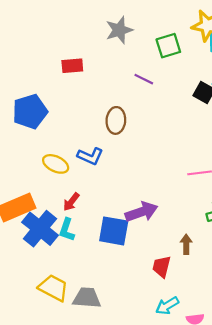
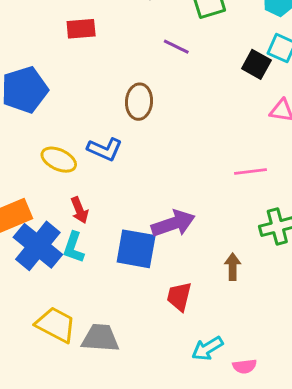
red arrow: (71, 202) -> (80, 210), turned -60
red trapezoid: (162, 267) -> (179, 296), moved

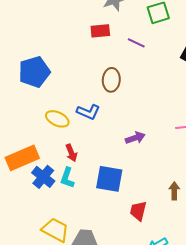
red rectangle: (81, 29) -> (100, 31), moved
purple arrow: (173, 224) -> (135, 138), moved, size x0.7
blue cross: (38, 246) -> (43, 177), size x0.7

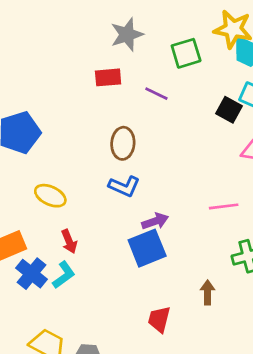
blue L-shape: (88, 112) -> (124, 186), moved
cyan L-shape: (67, 178) -> (64, 275), turned -145
blue square: (109, 179) -> (147, 248), moved, turned -32

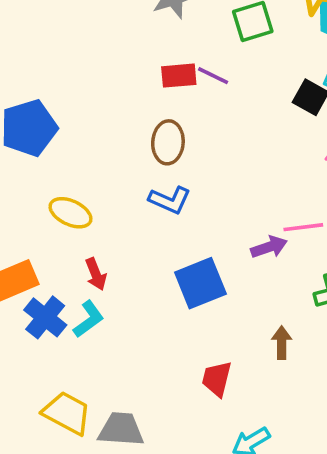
red rectangle: (108, 77) -> (179, 76), moved
purple arrow: (155, 221) -> (269, 247), moved

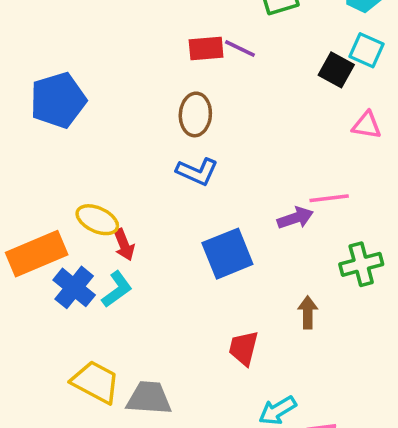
yellow ellipse: (71, 213) -> (97, 220), moved

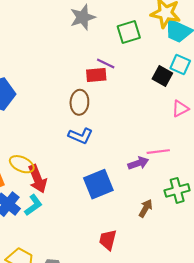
red rectangle: (206, 48) -> (96, 75), moved
pink triangle: (367, 125) -> (180, 109), turned -36
red arrow: (124, 245) -> (37, 179), size x1.5
brown arrow: (308, 312) -> (146, 208), moved, turned 30

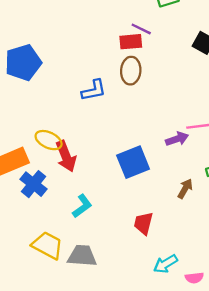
brown ellipse: (79, 102) -> (131, 71), moved
blue L-shape: (81, 136) -> (94, 90), moved, turned -35
cyan L-shape: (33, 205) -> (82, 206), moved

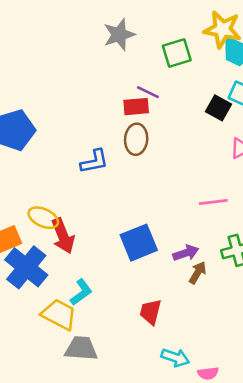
purple arrow: (177, 139) -> (186, 253), moved
blue cross: (34, 184) -> (26, 267), size x1.4
yellow trapezoid: (47, 245) -> (59, 314), moved
cyan arrow: (165, 264) -> (175, 358), turned -130

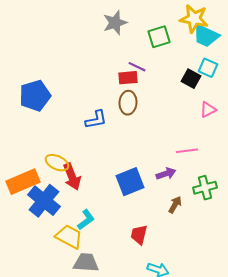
purple arrow: (186, 253) -> (166, 174), moved

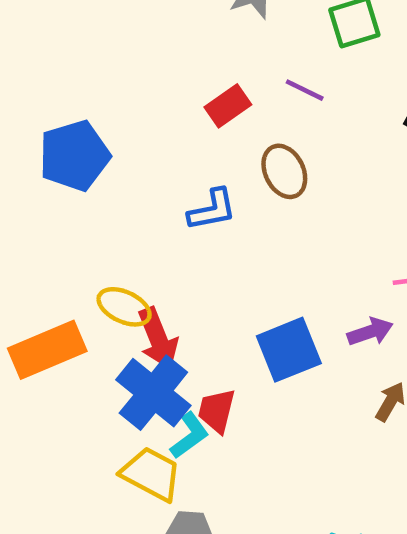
red rectangle: (128, 78) -> (228, 106), moved, turned -30
brown ellipse: (128, 103) -> (284, 171), turned -30
blue cross: (44, 201) -> (153, 393), moved
red trapezoid: (139, 235) -> (217, 411), moved

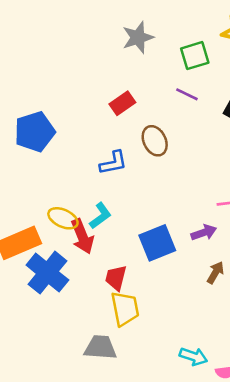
purple line: (305, 90) -> (187, 94), moved
blue cross: (153, 393) -> (47, 273), moved
cyan L-shape: (190, 436) -> (100, 216), moved
yellow trapezoid: (151, 474) -> (125, 309), moved, turned 51

